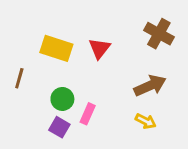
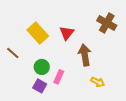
yellow rectangle: (56, 48) -> (38, 33), turned 30
brown line: (19, 78) -> (13, 53), turned -64
brown arrow: (150, 86) -> (85, 55), moved, turned -75

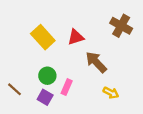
red triangle: (67, 33) -> (76, 37), turned 35
brown line: (13, 53) -> (14, 89), moved
brown arrow: (85, 55) -> (96, 62), turned -35

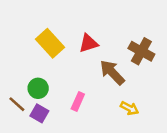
brown cross: (121, 26) -> (141, 51), moved
green circle: (47, 76) -> (38, 88), moved
purple square: (45, 97) -> (39, 113), moved

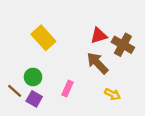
red triangle: (88, 43) -> (99, 35), moved

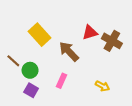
brown arrow: (98, 63) -> (69, 51), moved
brown line: (15, 91) -> (13, 61), moved

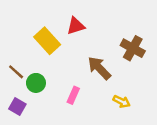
red triangle: (90, 33) -> (76, 26), moved
brown arrow: (69, 51) -> (99, 68), moved
purple square: (31, 90) -> (17, 107), moved

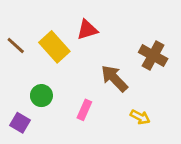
brown line: (16, 72) -> (16, 45), moved

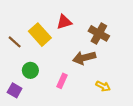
brown line: (16, 45) -> (15, 42), moved
brown cross: (153, 56) -> (99, 33), moved
brown arrow: (114, 78) -> (84, 58), turned -60

